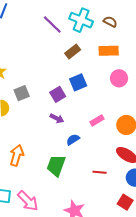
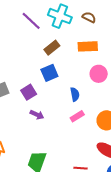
blue square: (78, 82) -> (49, 73), moved
purple square: (58, 94) -> (29, 92), moved
blue semicircle: (73, 140) -> (75, 94), moved, turned 112

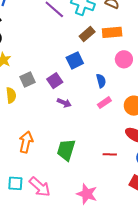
brown rectangle: (52, 48) -> (87, 34), moved

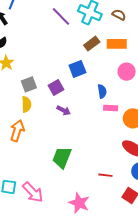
yellow semicircle: (11, 95) -> (26, 104), moved
pink rectangle: (104, 103) -> (111, 108), moved, turned 32
orange arrow: (26, 142) -> (17, 131), moved
red line: (110, 154) -> (105, 175), moved

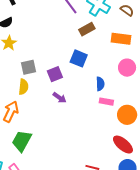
brown rectangle: (92, 44) -> (87, 29), moved
blue square: (77, 69) -> (79, 58), turned 36
green trapezoid: (62, 157) -> (22, 141), moved

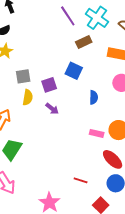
yellow semicircle: (23, 87) -> (28, 97), moved
pink rectangle: (106, 102) -> (97, 133), moved

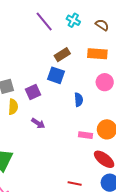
cyan cross: (97, 18) -> (73, 20), size x0.6
brown rectangle: (84, 42) -> (62, 55), moved
purple arrow: (52, 109) -> (38, 123), moved

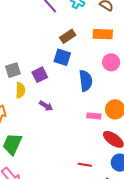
blue semicircle: (79, 100) -> (86, 81), size x1.5

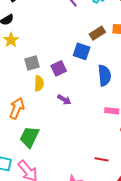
brown rectangle: (68, 36) -> (97, 33), moved

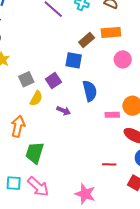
blue semicircle: (104, 75) -> (90, 91), moved
yellow semicircle: (39, 83) -> (36, 98), turned 35

